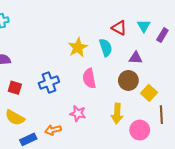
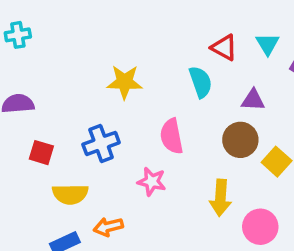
yellow star: (78, 47) -> (125, 82), moved, turned 30
pink star: (78, 114) -> (152, 181), moved
yellow semicircle: (15, 118) -> (70, 194), moved, turned -30

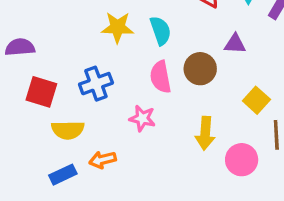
cyan semicircle: (201, 82) -> (160, 31), moved
brown circle: (240, 140) -> (200, 69), moved
red square: (41, 153) -> (41, 92), size x1.4

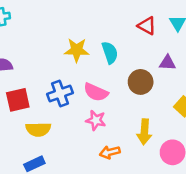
pink semicircle: (160, 77) -> (96, 92), moved, turned -55
red square: (41, 92) -> (18, 100), turned -30
orange arrow: (103, 160) -> (110, 152), moved

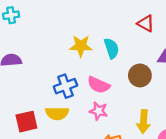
red square: (18, 100) -> (26, 122), moved
yellow semicircle: (38, 129) -> (57, 113), moved

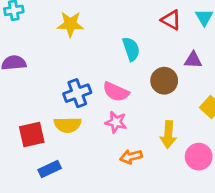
yellow star: (81, 46) -> (70, 24), moved

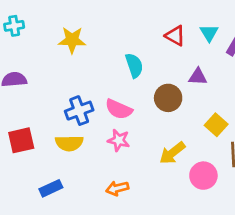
red square: (32, 135) -> (21, 140), moved
yellow arrow: (168, 135) -> (172, 153), turned 48
orange arrow: (131, 157) -> (117, 188), moved

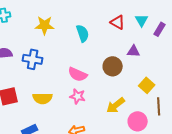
cyan semicircle: (134, 65) -> (83, 33), moved
blue cross: (79, 111) -> (33, 59), moved, turned 30

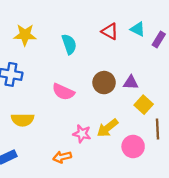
cyan triangle: (142, 20) -> (138, 29), turned -32
purple triangle: (134, 51) -> (131, 83), moved
pink star: (78, 96) -> (82, 134), moved

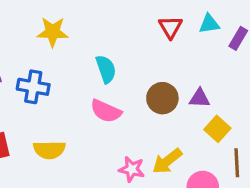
cyan triangle: (138, 29) -> (209, 24), turned -35
red triangle: (110, 31) -> (170, 27), turned 30
cyan semicircle: (69, 44) -> (106, 69), moved

